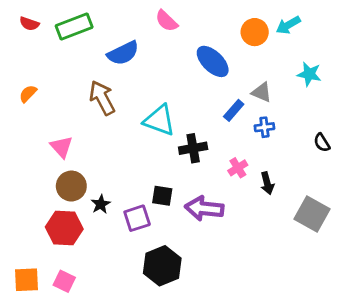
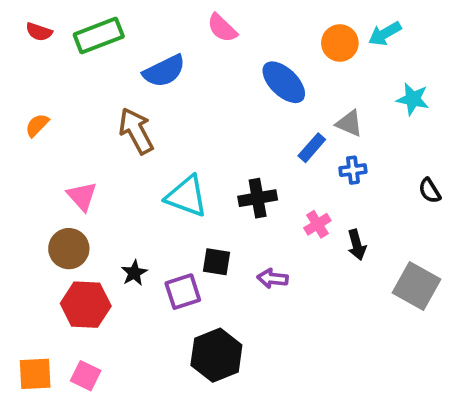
cyan triangle: (159, 120) -> (187, 196), moved
brown circle: (71, 186) -> (69, 249), moved
purple arrow: (204, 208) -> (273, 279), size x0.6

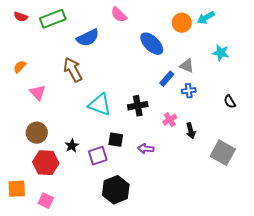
pink triangle: (82, 196) -> (38, 93), moved
orange square: (35, 374) -> (17, 189), moved

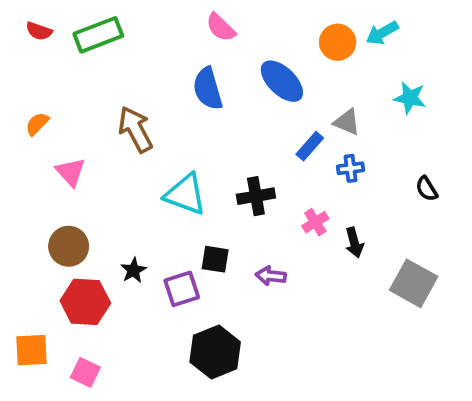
blue semicircle: (88, 38) -> (208, 89), moved, turned 100

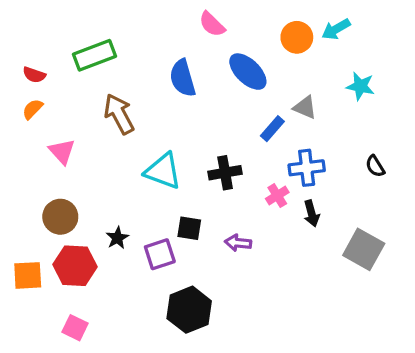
pink semicircle: (221, 27) -> (212, 24), moved
red semicircle: (39, 31) -> (34, 75), moved
green rectangle: (98, 35) -> (95, 55), moved
blue cross: (351, 168) -> (307, 168), moved, size x1.5
orange square: (32, 350) -> (28, 275), moved

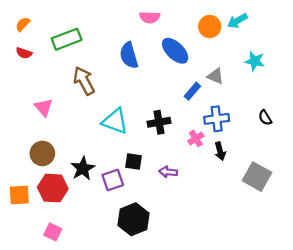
pink semicircle: (212, 24) -> (150, 17), turned -42
orange semicircle: (33, 109) -> (23, 24), moved
black star: (117, 238) -> (83, 168), size x1.5

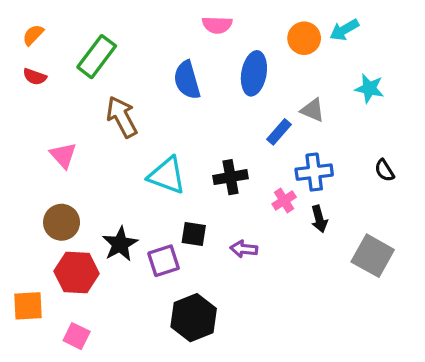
green rectangle: (67, 39) -> (97, 57), turned -32
blue ellipse: (175, 51) -> (254, 73), turned 56
orange square: (19, 195) -> (28, 306), moved

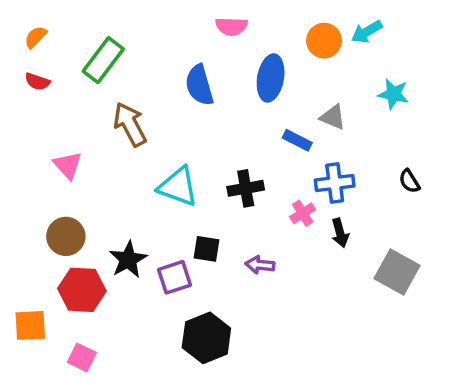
blue rectangle: (279, 132) -> (297, 140), turned 76

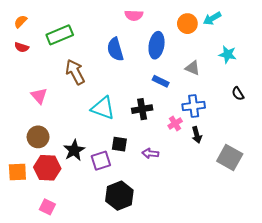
green rectangle: (103, 60) -> (60, 35), turned 30
blue rectangle: (297, 140) -> (161, 81), moved
black semicircle: (409, 181) -> (238, 94), moved
orange square: (30, 325) -> (17, 172), moved

